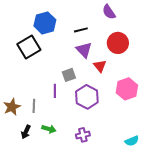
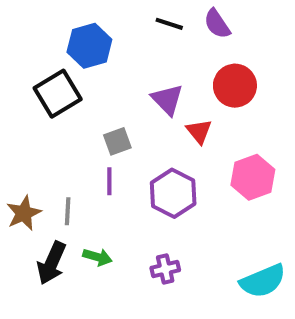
black line: (81, 30) -> (169, 24), moved, turned 32
gray square: (69, 75) -> (117, 141), moved
black arrow: (26, 132) -> (52, 263), size x1.5
cyan semicircle: (132, 141) -> (263, 281), size x1.6

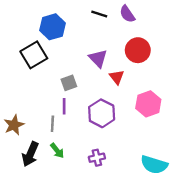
gray line: (68, 211) -> (52, 124), moved
green arrow: (97, 257) -> (57, 151), turned 35
cyan semicircle: (263, 281) -> (154, 165), turned 40

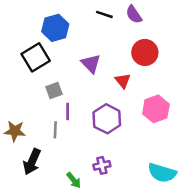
purple triangle: (98, 58) -> (91, 64), moved
gray square: (69, 83) -> (54, 91), moved
brown star: (14, 125) -> (15, 131), turned 30
green arrow: (57, 151) -> (74, 180), moved

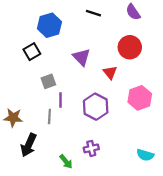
purple semicircle: (134, 14) -> (133, 12), moved
black square: (36, 57) -> (32, 52), size x0.7
cyan semicircle: (162, 173) -> (145, 155), size x0.7

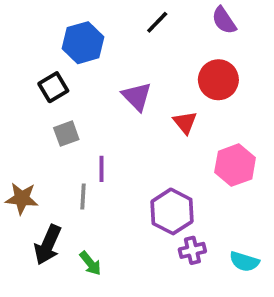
black line: (93, 13) -> (157, 22), turned -64
gray square: (48, 81) -> (66, 134), moved
purple hexagon: (96, 107) -> (172, 211), moved
purple cross: (91, 148) -> (192, 250), moved
green arrow: (66, 162) -> (90, 263), moved

